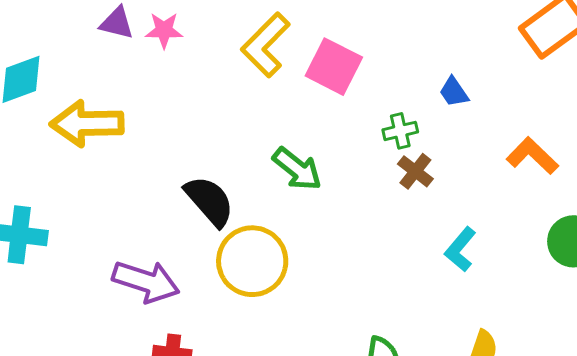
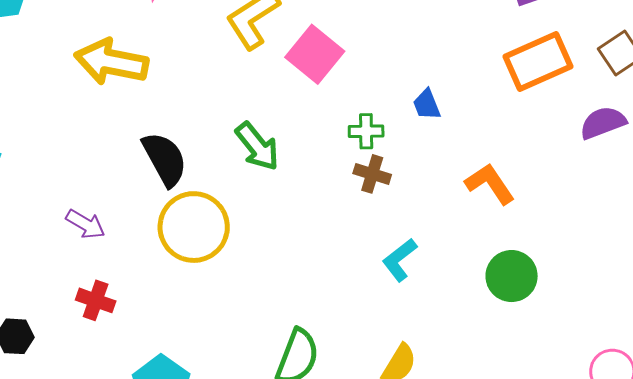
yellow arrow: (87, 124) -> (111, 62), moved
brown cross: (415, 171) -> (372, 174), turned -33
purple arrow: (146, 281) -> (85, 224), size x0.6

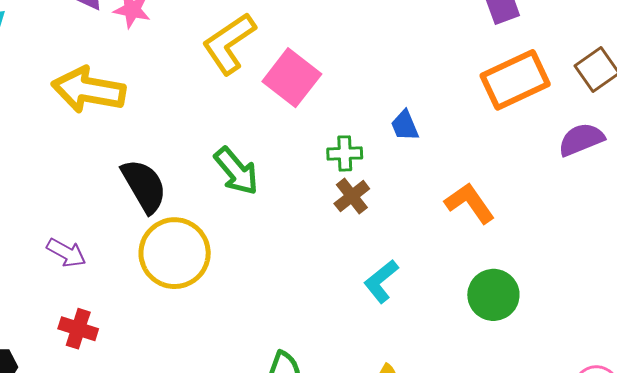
brown cross: (372, 174) -> (352, 196), turned 36

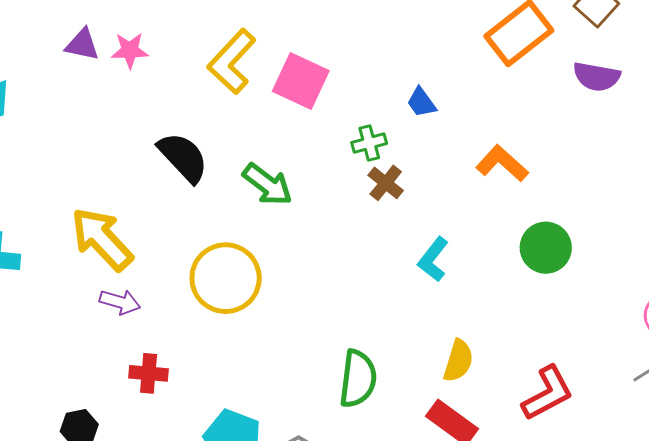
yellow arrow: (88, 90) -> (102, 239), moved, turned 50
purple semicircle: (581, 140) -> (597, 77), turned -135
black semicircle: (144, 186) -> (183, 157), moved

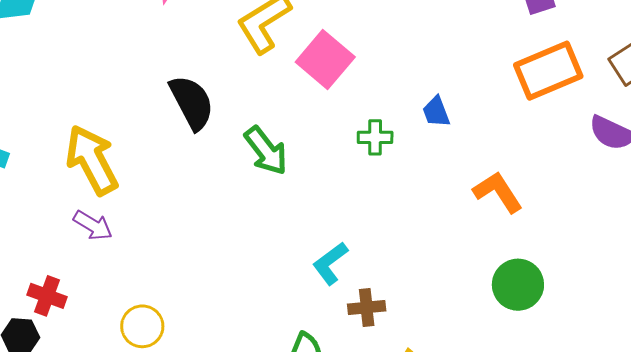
brown cross: (386, 183) -> (367, 307), moved, turned 30
cyan L-shape: (433, 259) -> (330, 263), moved
yellow circle: (226, 278) -> (142, 326), moved, size x0.6
red cross: (149, 373) -> (47, 296), moved

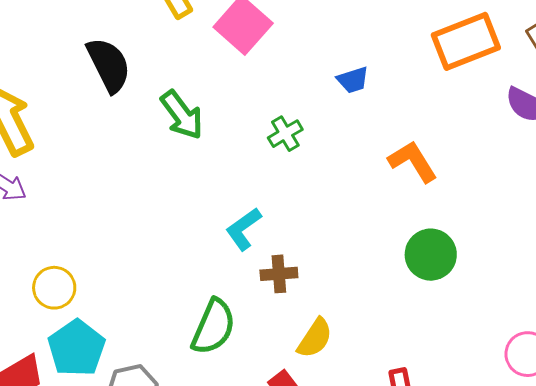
blue trapezoid: (436, 112) -> (353, 80), turned -88
green cross: (375, 137) -> (285, 134), moved, turned -32

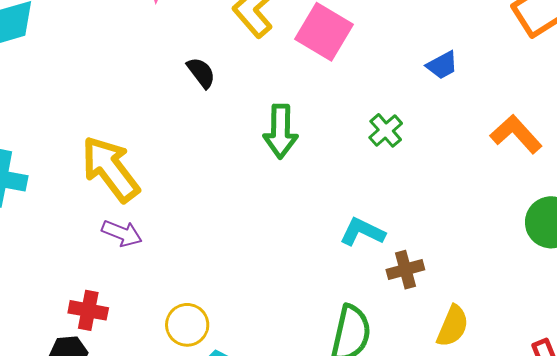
black semicircle: (109, 65) -> (201, 73), moved, size x0.6
green arrow: (182, 115) -> (281, 131), turned 48
cyan L-shape: (243, 229) -> (362, 232), turned 72

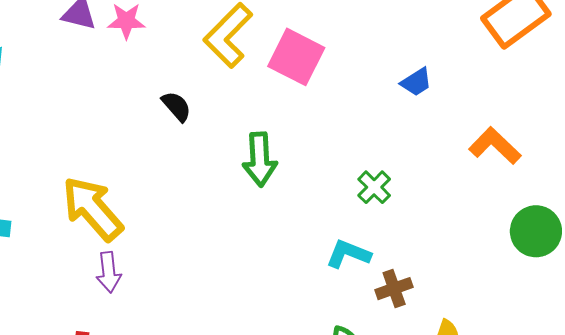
green cross: (386, 130) -> (374, 187), moved
purple arrow: (122, 233) -> (109, 272), turned 66

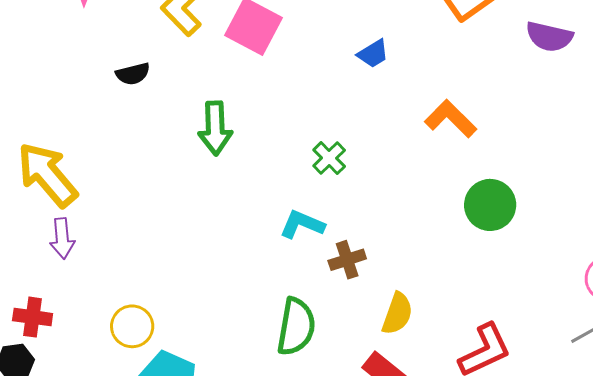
black semicircle: (176, 106) -> (133, 74), turned 116

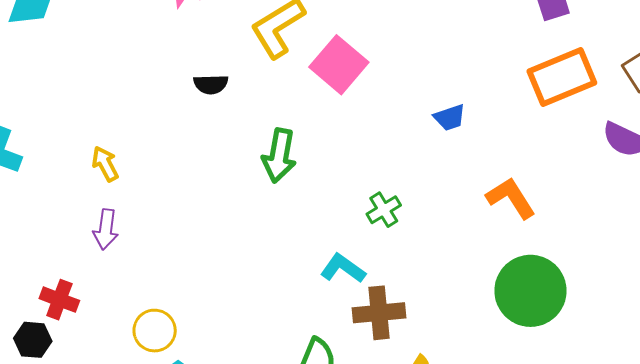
yellow arrow: (47, 175) -> (105, 164), size x0.5
green circle: (490, 205) -> (530, 291), size x1.4
brown cross: (347, 260) -> (379, 313), size x1.4

